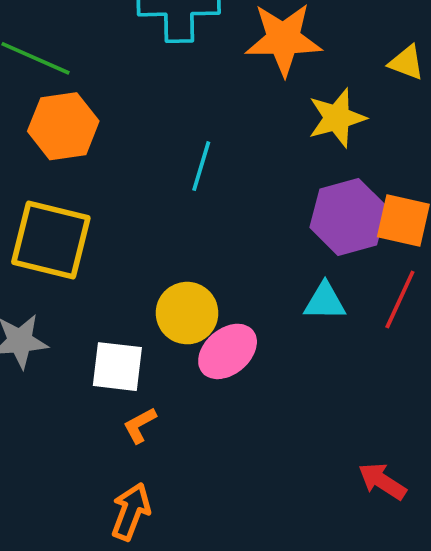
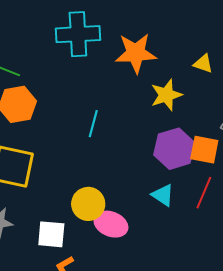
cyan triangle: (325, 302) -> (163, 195), turned 35
pink ellipse: (228, 351) -> (111, 224), turned 64

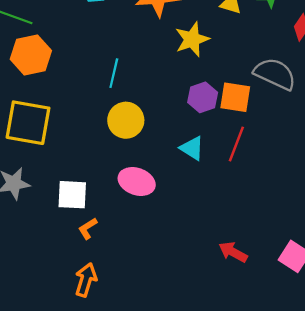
purple hexagon: (174, 149) -> (203, 97), size x0.7
yellow circle: (88, 204) -> (126, 120), moved

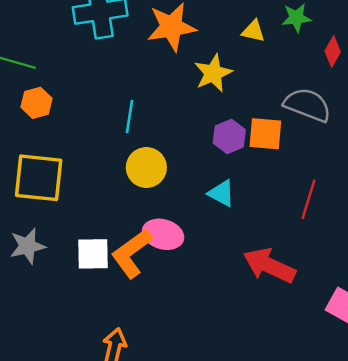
orange hexagon: (31, 55) -> (37, 103), size x0.7
red line: (236, 144) -> (309, 199), moved
orange L-shape: (88, 228) -> (132, 253), moved, size x2.0
red arrow: (233, 252) -> (269, 265), moved, size x1.6

